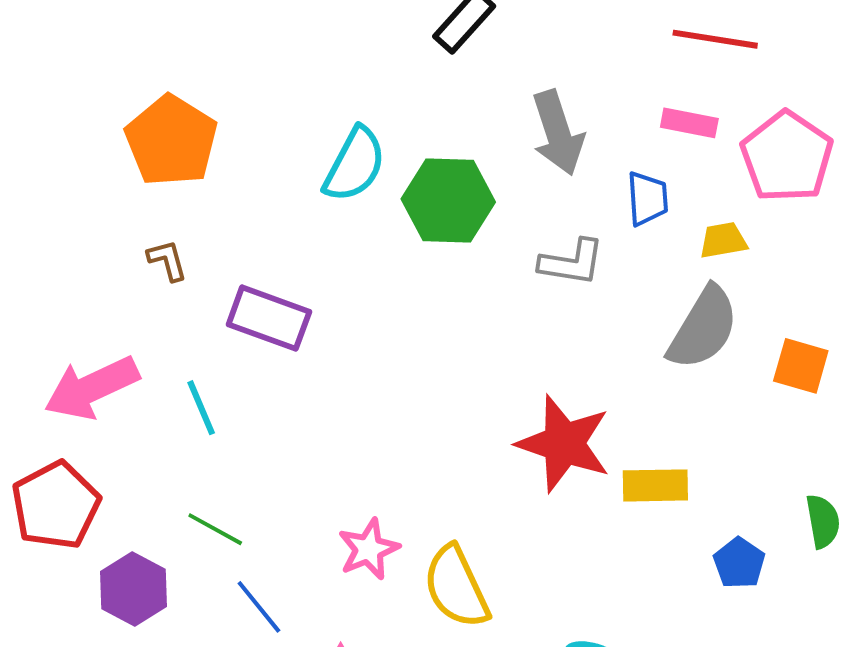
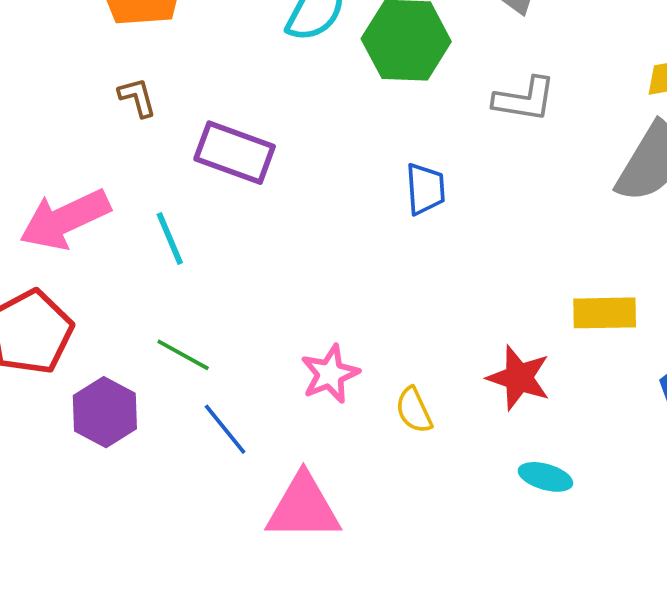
blue trapezoid: (647, 199) -> (425, 189), moved
red star: (564, 444) -> (519, 378), moved, size x0.7
yellow semicircle: (456, 587) -> (414, 410), size x0.6

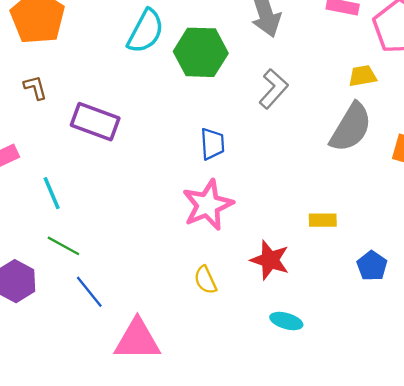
gray L-shape: (524, 99) -> (273, 89), turned -57
cyan line: (170, 239) -> (52, 193), moved
yellow rectangle: (605, 313) -> (323, 220), size x0.7
pink star: (330, 374) -> (208, 205), moved, size x1.4

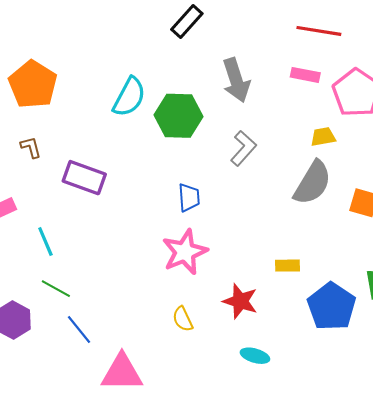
blue pentagon: (372, 266) -> (331, 306), size x1.8

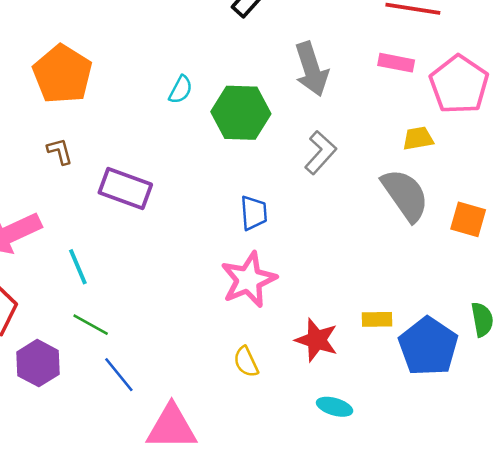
cyan semicircle: (129, 97) -> (181, 90), size x0.6
gray semicircle: (313, 183) -> (405, 195), turned -66
yellow rectangle: (287, 266) -> (377, 319), moved

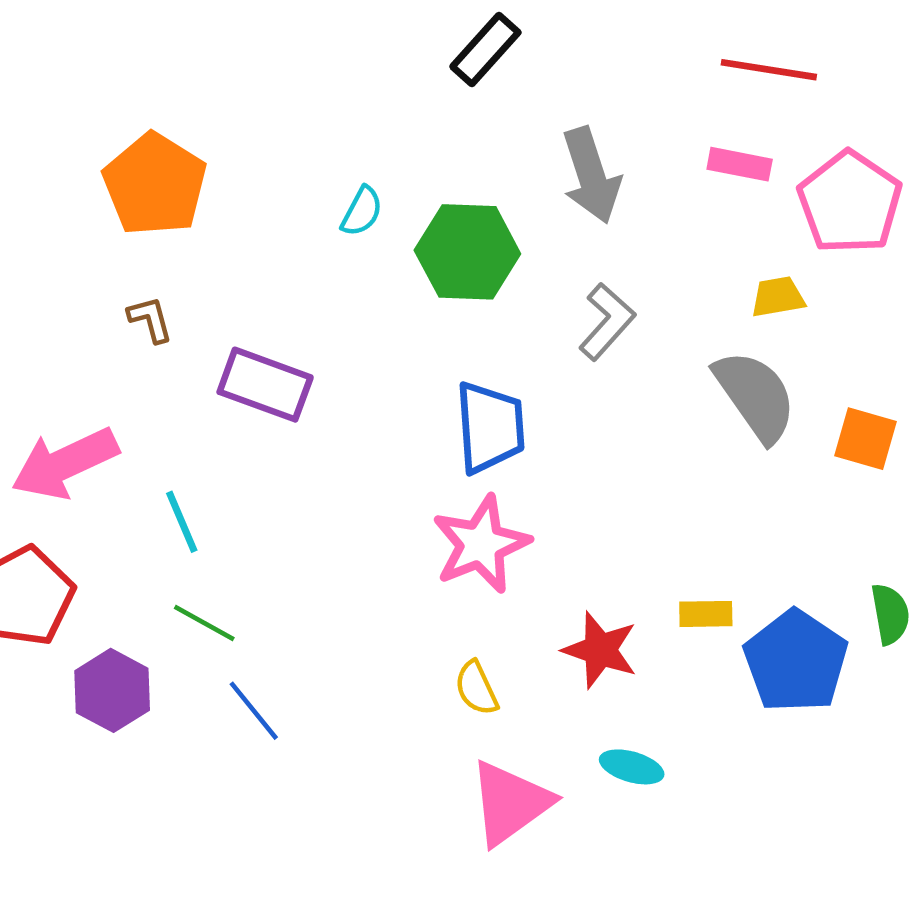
blue trapezoid: (254, 213) -> (490, 427), size x1.5
pink triangle: (172, 427) -> (510, 803), moved, turned -36

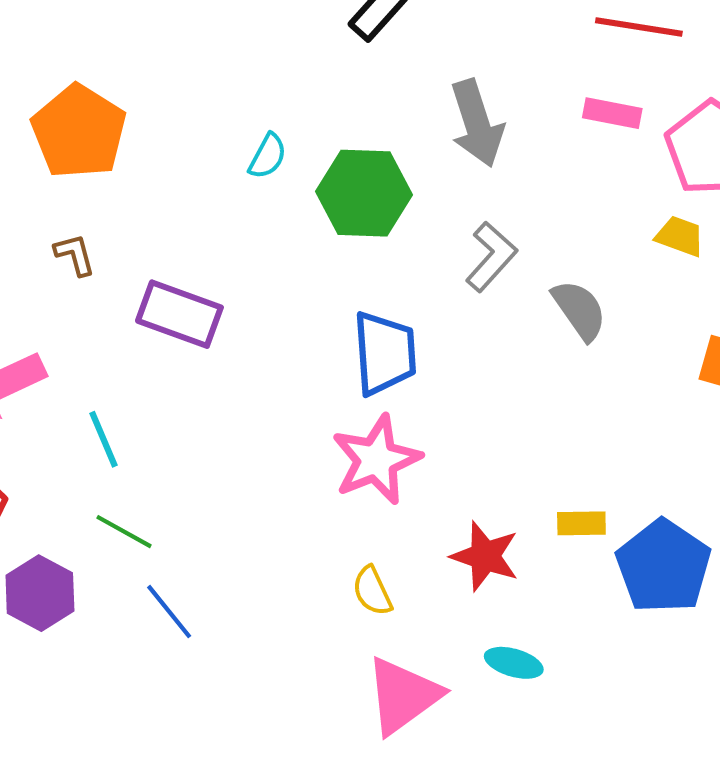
yellow trapezoid: (778, 297) -> (680, 236), moved, turned 30
gray semicircle: (755, 396) -> (579, 310), moved, size x0.7

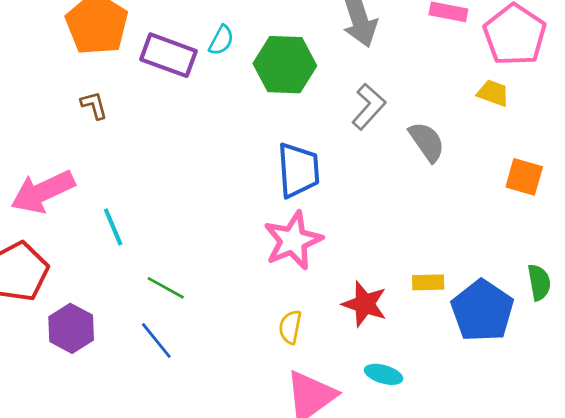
purple rectangle: (179, 314) -> (168, 55), moved
green line: (124, 532) -> (166, 288), moved
yellow semicircle: (372, 591) -> (290, 327), turned 36

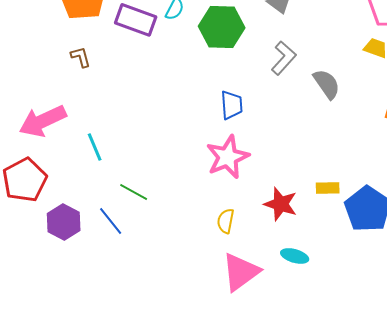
blue trapezoid: (298, 170) -> (232, 105), size x0.7
blue line: (156, 341) -> (111, 221), moved

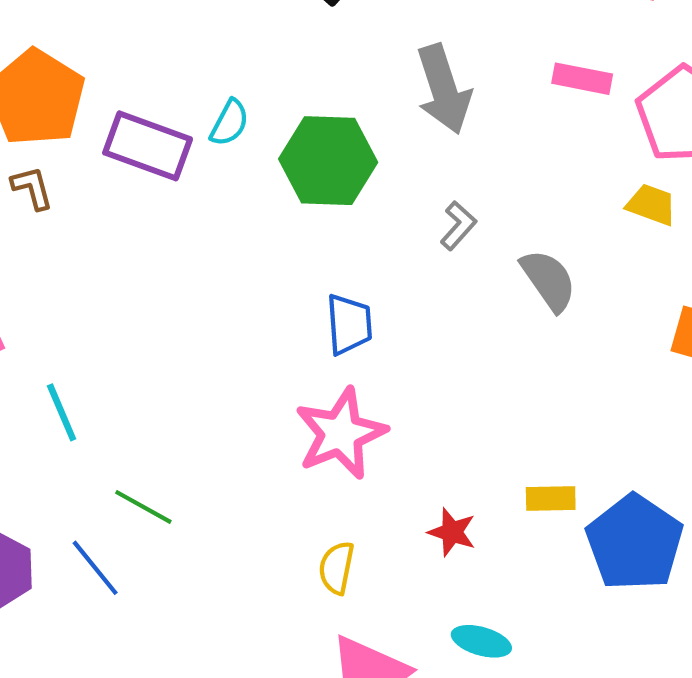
brown L-shape: (81, 57) -> (32, 188), moved
gray L-shape: (284, 58) -> (458, 226), size x0.7
red star: (281, 204) -> (452, 532), size x0.7

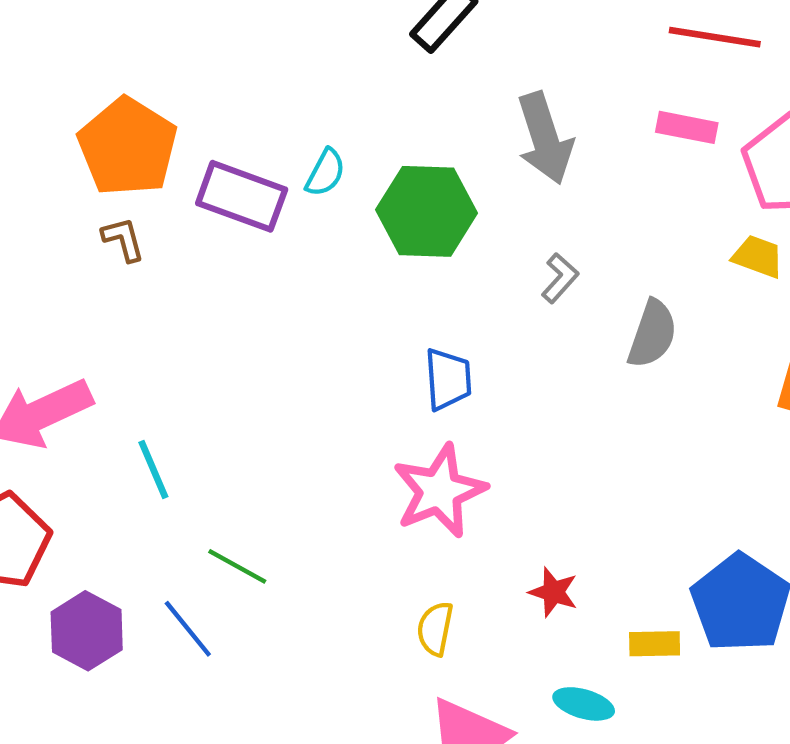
gray semicircle: (549, 280) -> (652, 334), turned 54
yellow rectangle: (551, 499) -> (655, 644), moved

